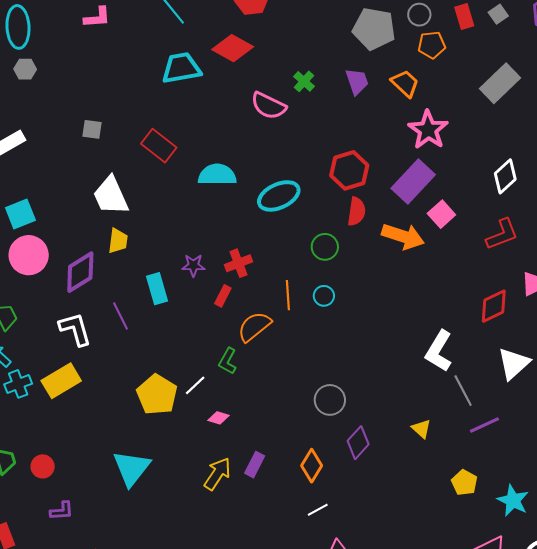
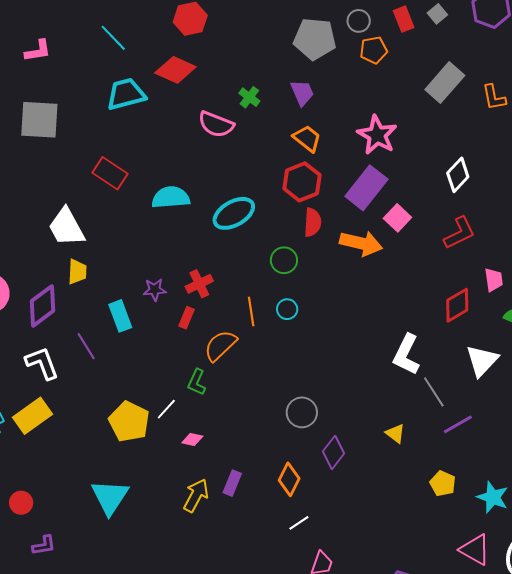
orange trapezoid: (405, 83) -> (307, 139), moved
gray square: (92, 129) -> (39, 120), moved, size x2.0

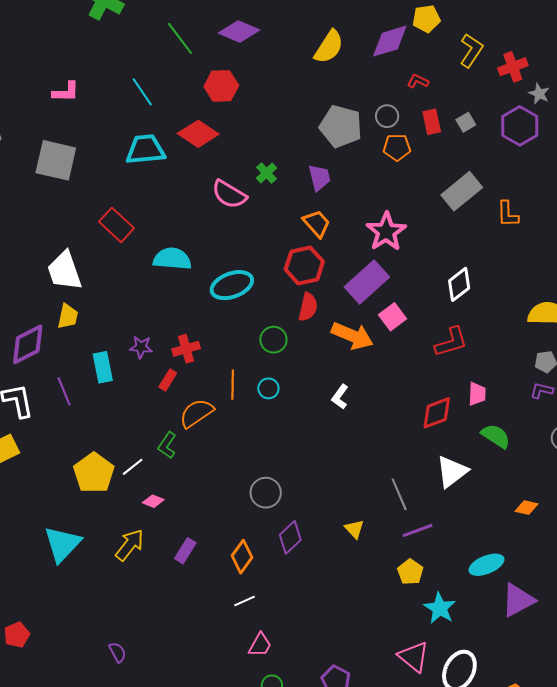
white L-shape: (406, 355) -> (340, 397), moved, size x0.6
yellow pentagon: (443, 483) -> (410, 572), moved
yellow arrow: (196, 495) -> (130, 545), moved

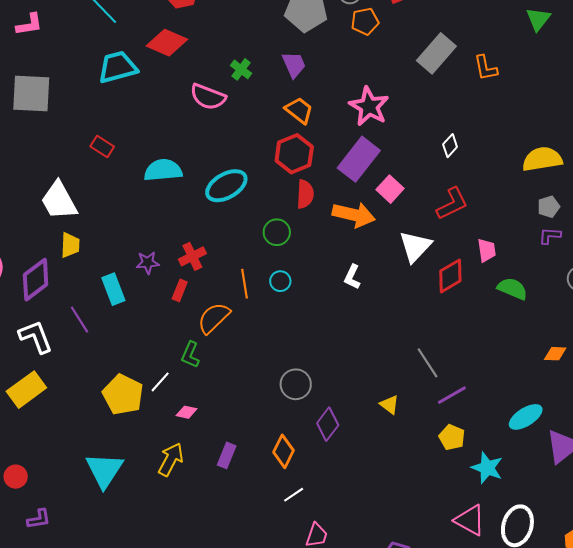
red rectangle: (116, 225) -> (102, 147), size x0.7
white diamond: (459, 284) -> (450, 146), size x0.7
white triangle: (452, 472) -> (415, 246), moved

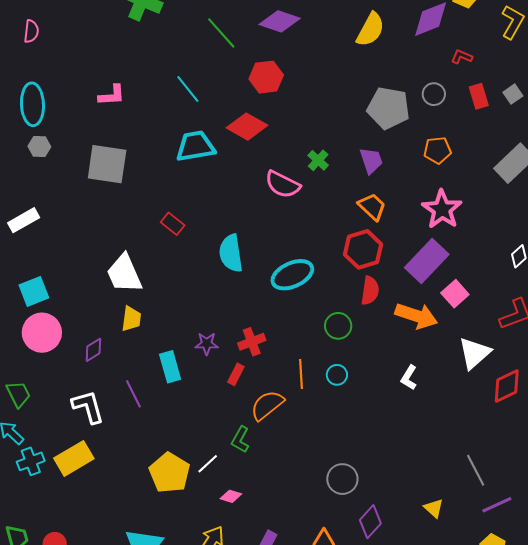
orange pentagon: (365, 21) -> (437, 150), moved
cyan semicircle: (163, 170) -> (231, 253), turned -99
purple diamond: (36, 280) -> (93, 350), size x0.6

